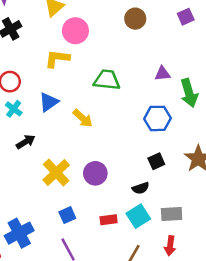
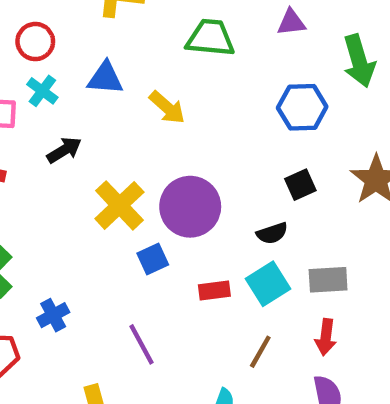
purple triangle: (162, 74) -> (291, 22), moved
blue triangle: (49, 102) -> (105, 78), turned 40
purple circle: (95, 173) -> (190, 207), size x1.4
blue square: (67, 215) -> (153, 259), moved
blue cross: (19, 233) -> (53, 315), size x0.6

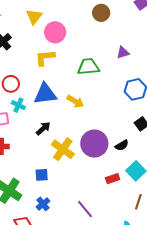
blue triangle: (105, 78) -> (45, 94), size x1.4
black arrow: (64, 150) -> (43, 128), moved
black semicircle: (272, 233) -> (122, 145), moved
blue square: (153, 259) -> (42, 175), moved, turned 32

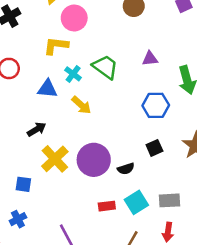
green trapezoid: (88, 67) -> (105, 67), turned 30
blue triangle: (45, 94) -> (47, 89), size x0.7
cyan cross: (18, 105) -> (73, 74), moved

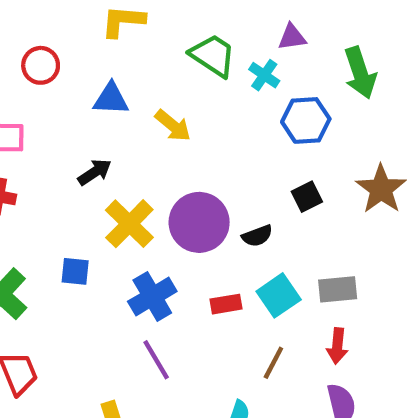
cyan cross: (73, 74) -> (264, 75), moved
blue cross: (18, 219) -> (152, 296), moved, size x1.5

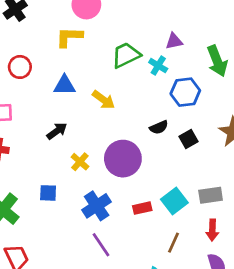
green trapezoid: (213, 55) -> (126, 55), turned -56
yellow cross: (129, 224) -> (80, 162), size x0.6
black semicircle: (257, 236) -> (159, 127), moved

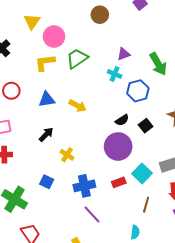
green trapezoid: (126, 55) -> (77, 58), moved
purple circle: (123, 159) -> (118, 146), moved
blue square: (48, 193) -> (47, 182), turned 32
blue cross: (97, 206) -> (84, 186), turned 30

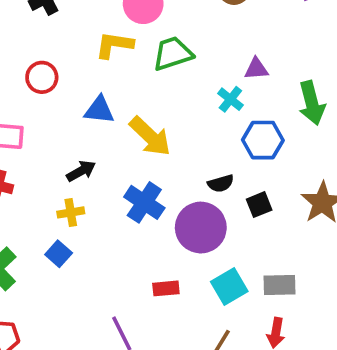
yellow arrow: (78, 106) -> (150, 136), size x1.4
yellow cross: (67, 155) -> (71, 212), moved, turned 32
red rectangle: (119, 182) -> (166, 288), moved
blue cross: (84, 186) -> (144, 202), moved, turned 30

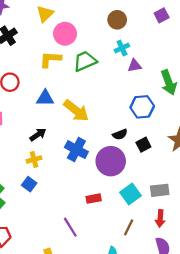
cyan cross: (230, 99) -> (122, 48), moved, turned 32

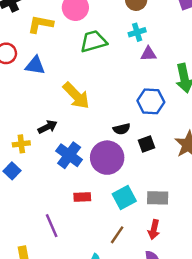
yellow L-shape: (50, 59) -> (40, 24), moved
blue triangle: (45, 98) -> (35, 65), moved
black arrow: (38, 135) -> (48, 127), moved
blue cross: (76, 150) -> (69, 155), moved

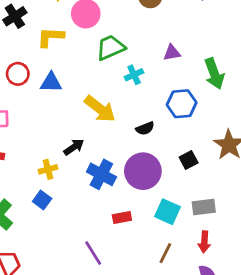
cyan cross: (137, 32) -> (134, 75), moved
black semicircle: (122, 129) -> (145, 128), moved
black square: (146, 144) -> (189, 160), moved
cyan square: (124, 198) -> (168, 212), turned -30

